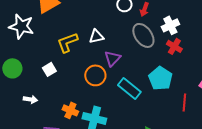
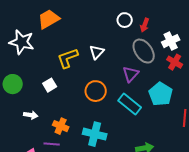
white triangle: (96, 36) -> (97, 52), turned -35
purple triangle: (112, 58) -> (131, 74), moved
orange cross: (70, 110) -> (61, 126), moved

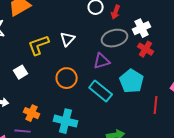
gray ellipse: (144, 51) -> (115, 38), turned -70
purple triangle: (131, 74) -> (102, 61), turned 30

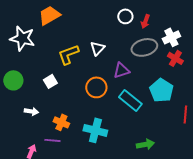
purple triangle: (102, 61) -> (121, 70), moved

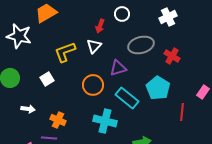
red arrow: (145, 21) -> (100, 26), moved
white cross: (171, 37) -> (168, 17), moved
cyan cross: (95, 130) -> (105, 121), moved

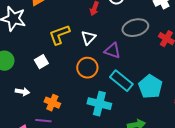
white triangle: (94, 46) -> (88, 38), moved
purple triangle: (118, 68) -> (112, 51), turned 36
cyan pentagon: (158, 88) -> (150, 87), moved

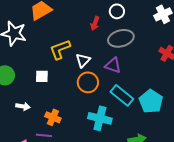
gray ellipse: (135, 28) -> (121, 38), moved
white triangle: (88, 38) -> (83, 60), moved
white square: (41, 62) -> (42, 76), turned 32

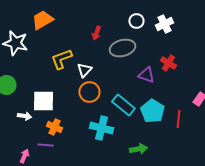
white circle: (117, 11) -> (136, 21), moved
purple triangle: (113, 65) -> (146, 75), moved
white square: (42, 76) -> (43, 101), moved, size x1.6

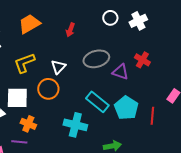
orange trapezoid: (42, 20) -> (29, 24), moved
gray ellipse: (122, 48) -> (96, 59), moved
yellow L-shape: (61, 59) -> (24, 63), moved
orange circle: (89, 92) -> (48, 89), moved

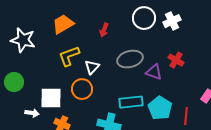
white circle: (110, 18) -> (144, 18), size x1.5
yellow L-shape: (24, 63) -> (69, 56), moved
cyan rectangle: (97, 102) -> (131, 102), turned -45

